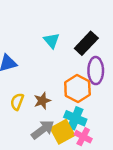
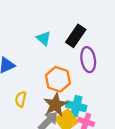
orange hexagon: (77, 88) -> (58, 79), moved
brown star: (42, 101) -> (55, 105), moved, size x1.5

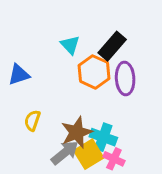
orange hexagon: (58, 79) -> (94, 72), moved

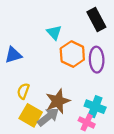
black rectangle: (112, 46) -> (96, 20), moved, turned -70
cyan cross: (103, 137) -> (95, 107), moved
yellow square: (89, 154) -> (31, 115), moved, turned -30

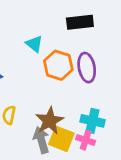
black rectangle: (96, 20) -> (80, 22), turned -60
yellow square: (31, 115) -> (61, 139), moved
gray arrow: (48, 117) -> (41, 140), turned -60

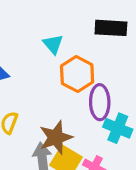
purple ellipse: (87, 68) -> (100, 102), moved
cyan cross: (93, 121) -> (118, 128), moved

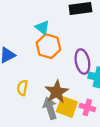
orange hexagon: (77, 74) -> (48, 46), moved

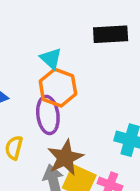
purple ellipse: (82, 62) -> (48, 115), moved

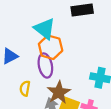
cyan triangle: (51, 59) -> (45, 29), size x1.5

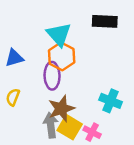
yellow semicircle: (25, 88) -> (13, 97), moved

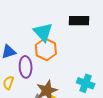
purple ellipse: (52, 76) -> (26, 67), moved

